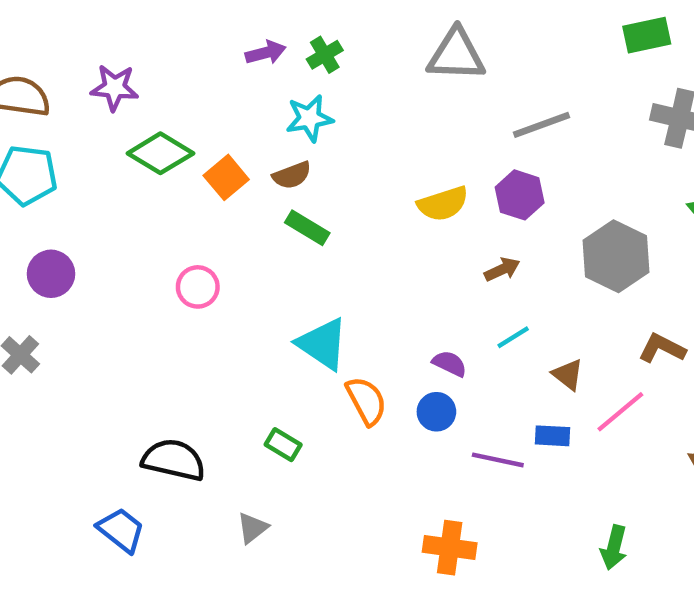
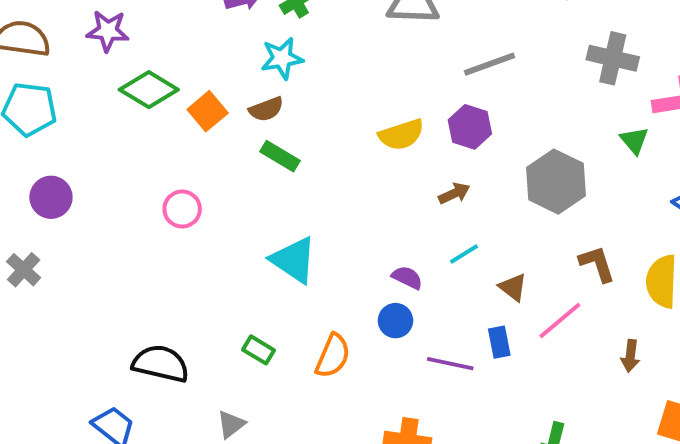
brown L-shape: (662, 348) -> (597, 264), turned 45
orange semicircle: (366, 401) -> (333, 356), moved, turned 51
blue rectangle: (553, 436) -> (499, 342), turned 76

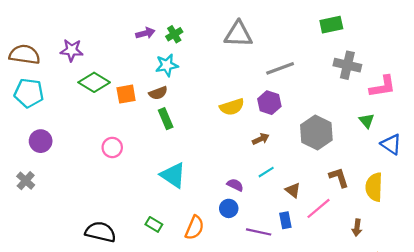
orange square: (208, 111) -> (126, 94), turned 30
green triangle: (634, 140) -> (367, 121), moved
green rectangle: (280, 156) -> (166, 119), turned 36

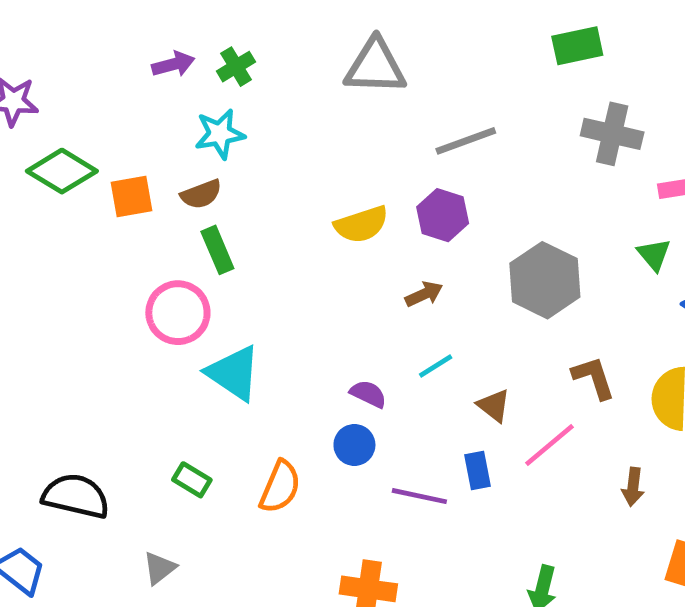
pink circle: (112, 147) -> (178, 313), moved, size x1.4

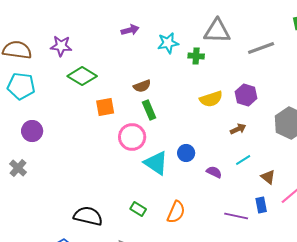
green cross: (236, 67) -> (196, 56), moved, turned 35
cyan star: (220, 134) -> (168, 43), moved
gray line: (466, 141) -> (261, 48), moved
orange square: (132, 197) -> (105, 107), moved
blue circle: (354, 445) -> (186, 153), moved

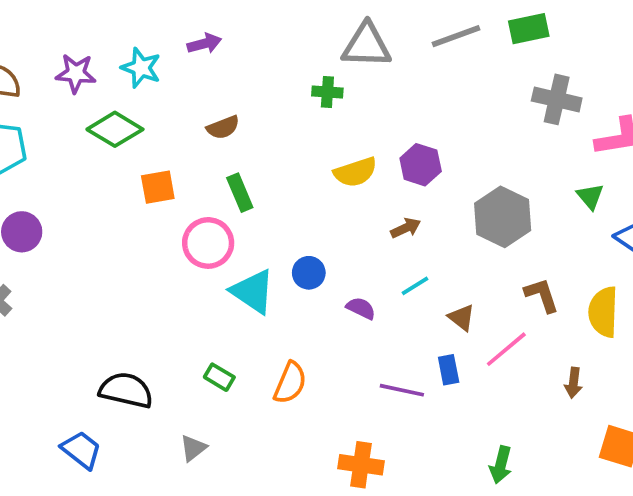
cyan star: (168, 43) -> (141, 68), moved, turned 30
gray line: (261, 48) -> (456, 36), moved
brown semicircle: (142, 86) -> (223, 127), moved

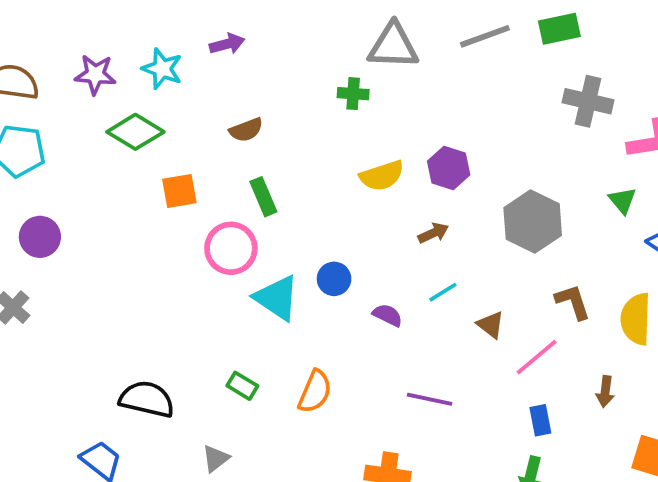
blue rectangle: (449, 370) -> (540, 420), moved

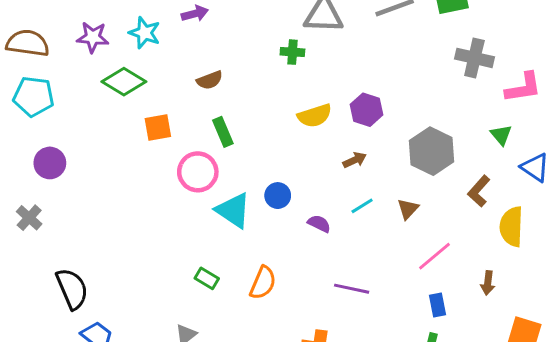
brown L-shape: (573, 302) -> (479, 191), moved, turned -120
brown triangle: (491, 325) -> (408, 209), moved, turned 35
black semicircle: (147, 399) -> (72, 289), moved, turned 54

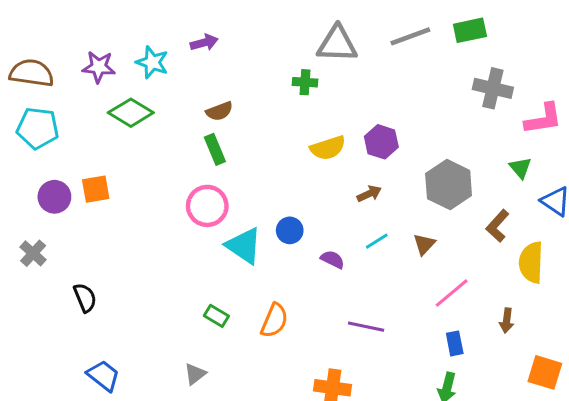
orange square: (158, 127) -> (96, 189), moved
green rectangle: (223, 132) -> (215, 149), moved
black semicircle: (72, 289) -> (85, 298), moved, size x0.7

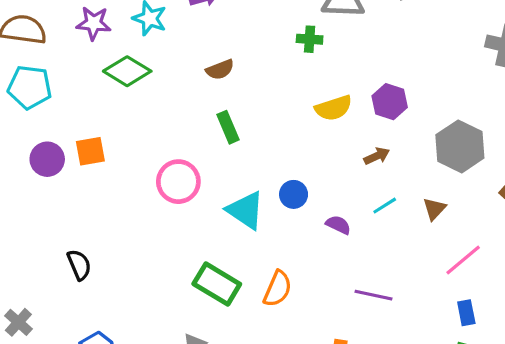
green rectangle: (215, 149) -> (228, 127), moved
pink circle: (207, 206) -> (178, 182), moved
gray cross: (33, 253) -> (18, 322), moved
green rectangle: (216, 316) -> (217, 284), size x1.8

